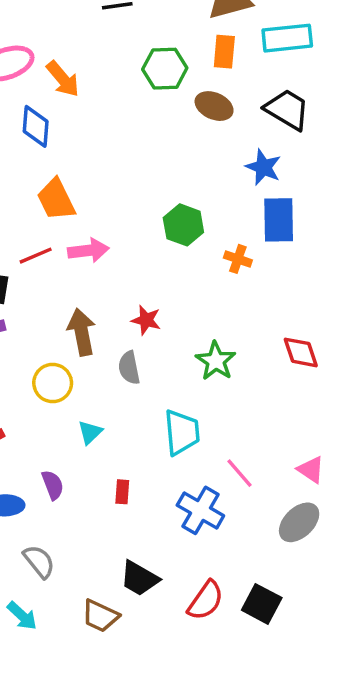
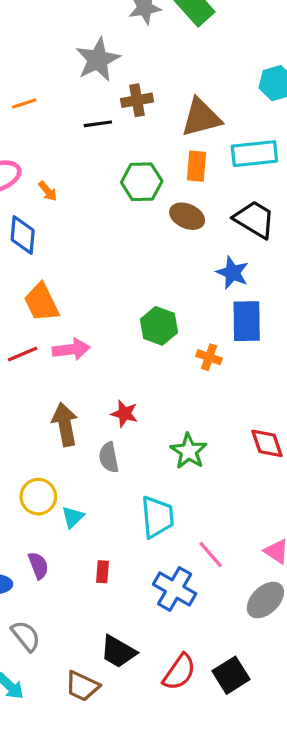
orange arrow: (63, 79) -> (48, 191), size x0.6
yellow circle: (53, 383) -> (38, 497), moved
black square: (262, 604) -> (231, 675), turned 30

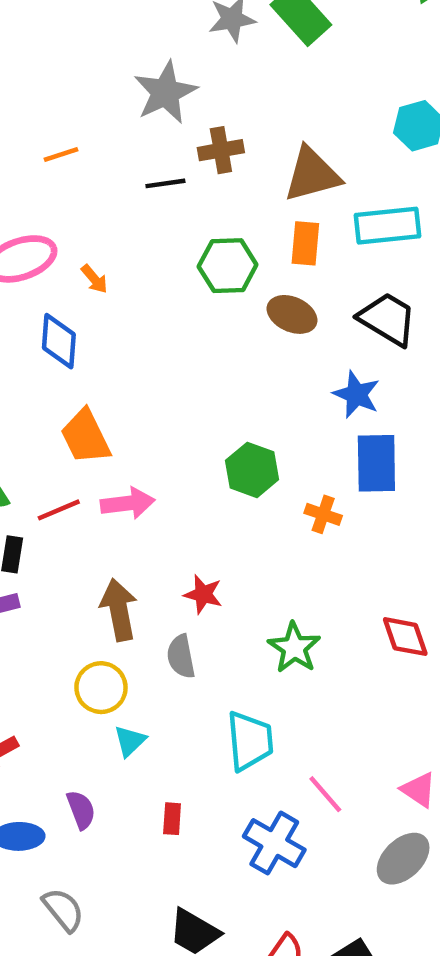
yellow circle: (38, 497) -> (101, 688), moved

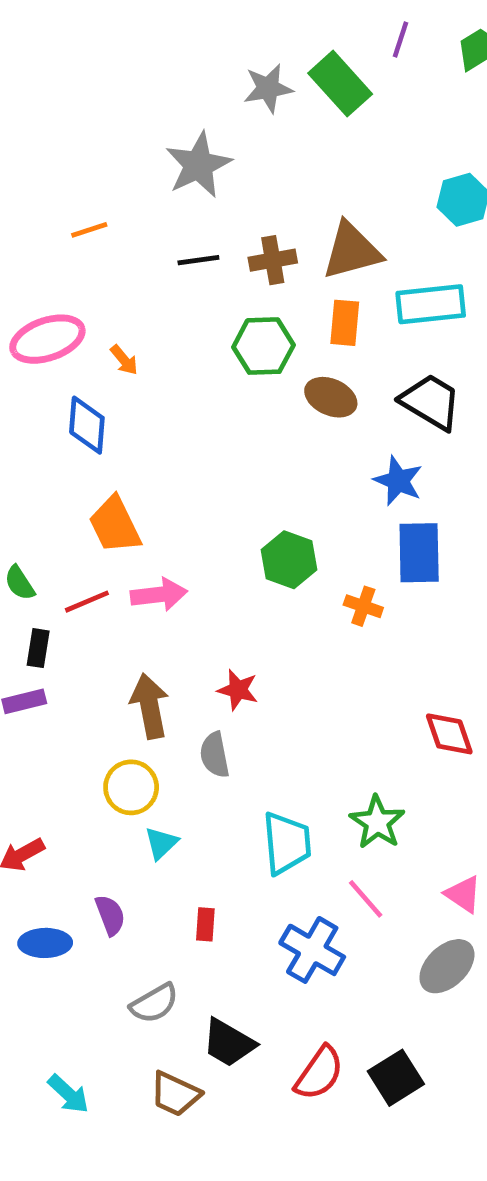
brown cross: (221, 150) -> (273, 260), moved
green star: (294, 648) -> (377, 822), moved
gray semicircle: (63, 910) -> (154, 1003), moved, turned 99

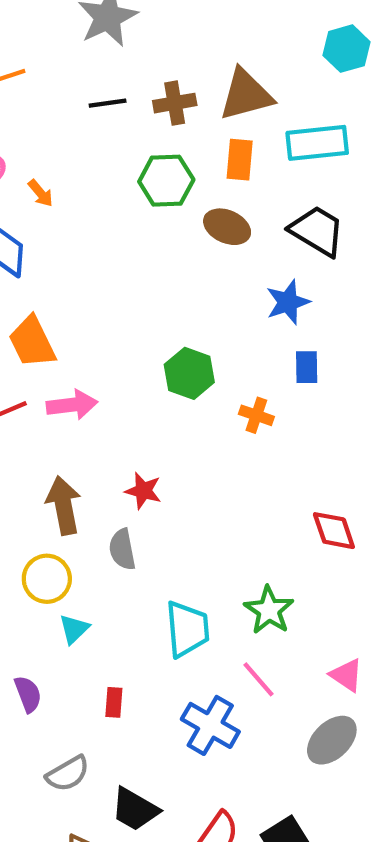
blue star: (398, 481) -> (288, 302), turned 30
blue rectangle: (419, 553) -> (307, 367), size x0.6

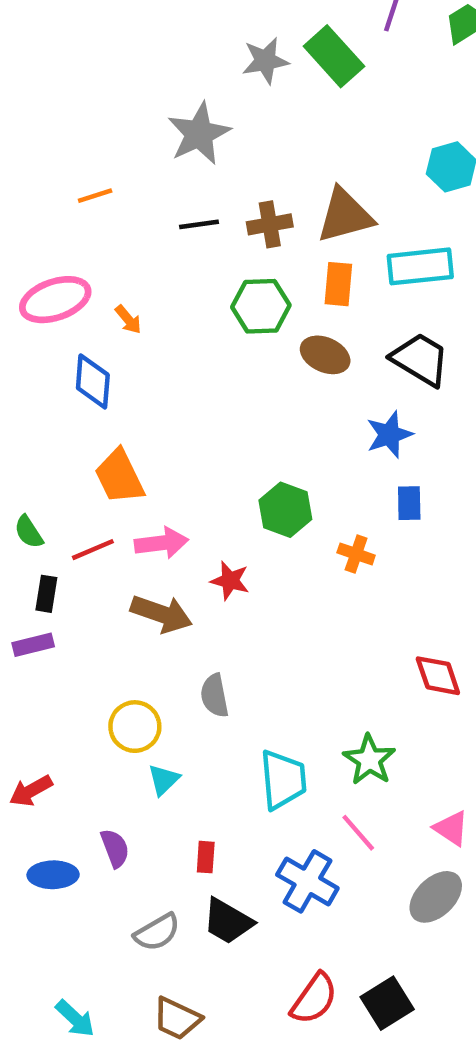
red star: (143, 491) -> (230, 581), moved
brown arrow: (64, 505) -> (161, 614), moved, turned 120
black trapezoid: (135, 809) -> (228, 921), moved

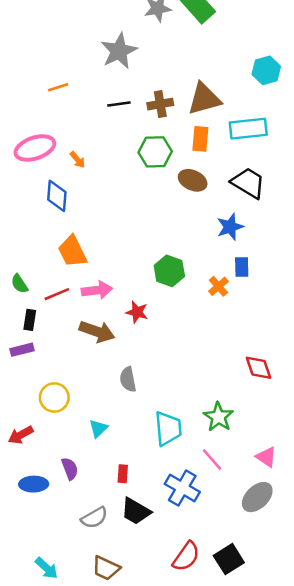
orange cross: (356, 554) -> (218, 286), moved, turned 30
yellow circle: (135, 727) -> (54, 397), moved

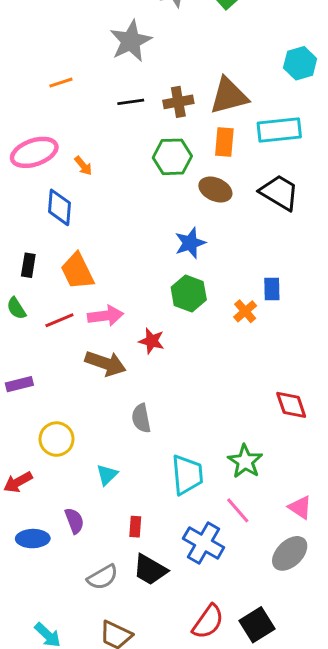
blue star: (230, 227) -> (190, 243), moved
black rectangle: (30, 320) -> (28, 265), moved

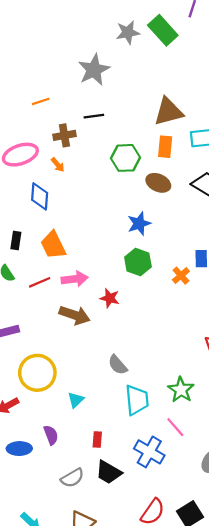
brown cross: (178, 102) -> (64, 135), moved
gray semicircle: (141, 418) -> (118, 365), moved, turned -30
yellow circle: (57, 439) -> (37, 373), size x1.4

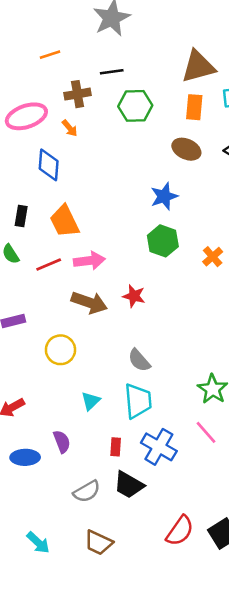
green hexagon: (126, 158) -> (135, 106), moved
red star: (110, 298) -> (134, 296), moved
yellow circle: (37, 373) -> (60, 350), moved, size x0.7
cyan trapezoid: (137, 400) -> (138, 401), moved
blue cross: (149, 452) -> (159, 447), moved

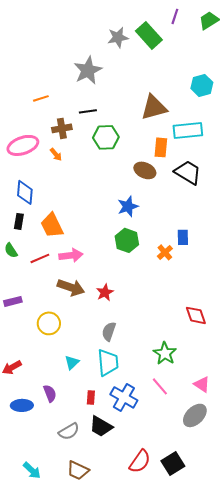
orange rectangle: (194, 107) -> (161, 147), moved
blue diamond: (49, 165) -> (25, 192), moved
red star: (134, 296) -> (105, 292), moved, turned 30
gray semicircle: (139, 360) -> (109, 331), turned 60

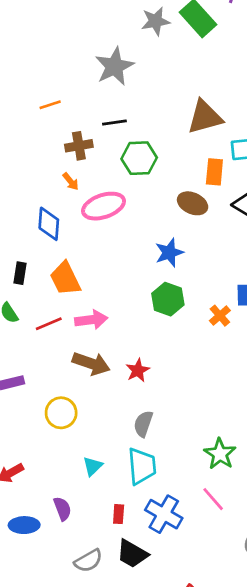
pink ellipse: (23, 145) -> (104, 206), moved
blue diamond: (25, 192) -> (49, 224), moved

